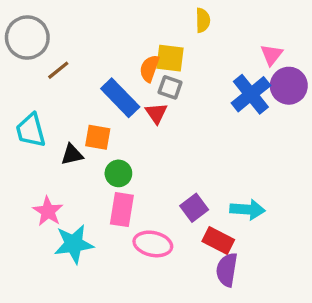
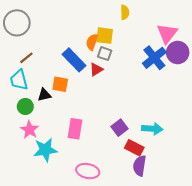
pink triangle: (272, 55) -> (167, 33), size x1.5
brown line: (58, 70) -> (26, 58), moved
red triangle: (156, 113) -> (96, 69), turned 32
green circle: (118, 173) -> (25, 106), moved
pink ellipse: (153, 244) -> (88, 171), moved

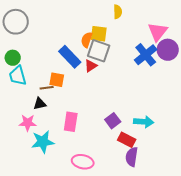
gray square: (105, 54) -> (99, 51), size x1.6
brown line: (26, 58) -> (47, 88), moved, turned 32
black triangle: (44, 95) -> (40, 104), moved
green circle: (25, 106) -> (13, 58), moved
pink star: (30, 130) -> (28, 123), turned -30

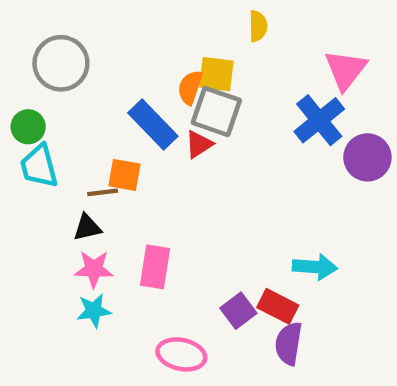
gray circle: (16, 22) -> (61, 63), moved
purple circle: (168, 50) -> (367, 157), moved
purple square: (113, 121) -> (238, 311), moved
pink star: (28, 123) -> (94, 269), moved
cyan star: (43, 142) -> (94, 311), size x0.7

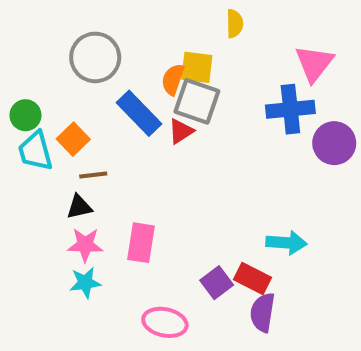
gray circle: (61, 63) -> (95, 57), moved
blue cross: (319, 120) -> (290, 109), turned 33
orange square: (124, 175) -> (73, 139), moved, turned 36

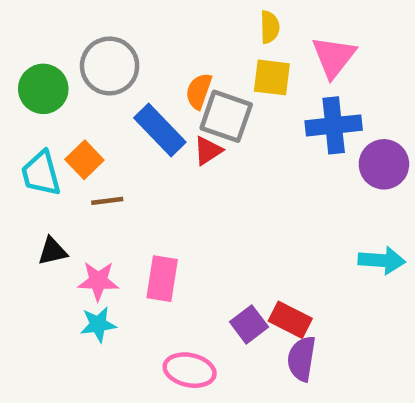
pink triangle: (314, 63) -> (334, 57), moved
yellow square: (197, 67) -> (272, 77), moved
green circle: (25, 115) -> (43, 89), moved, size x1.4
black triangle: (79, 207) -> (52, 251), moved
cyan arrow: (286, 243) -> (382, 260), moved

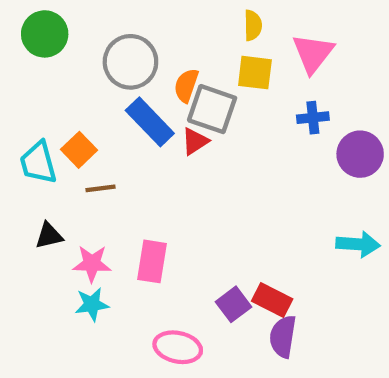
gray circle: (110, 66) -> (130, 62), moved
green circle: (43, 89) -> (45, 34), moved
blue cross: (334, 125) -> (313, 118), size x0.6

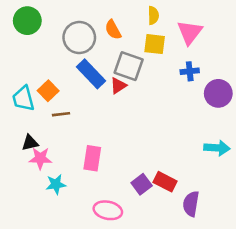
orange semicircle: (186, 85) -> (113, 30), moved, turned -48
pink star: (92, 264) -> (40, 158), moved
purple semicircle: (283, 337) -> (191, 204), moved

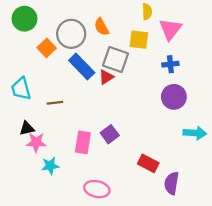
yellow semicircle: (153, 15) -> (147, 12), moved
orange square: (48, 91) -> (47, 48), moved
purple circle: (218, 93) -> (174, 97), moved
purple square: (142, 184) -> (110, 134), moved

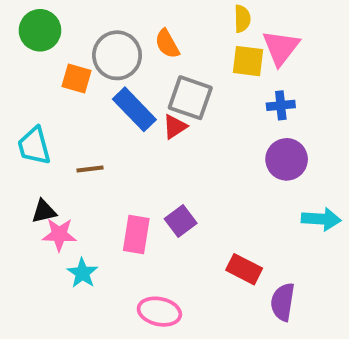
yellow square: (139, 40) -> (248, 61), moved
orange square: (47, 48) -> (77, 78), turned -30
cyan star: (50, 166) -> (82, 273), turned -30

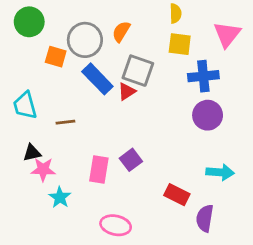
orange semicircle: (167, 44) -> (121, 32), turned 60
pink triangle: (281, 48) -> (227, 34), moved
blue cross: (281, 105) -> (203, 76), size x1.5
cyan arrow: (321, 219) -> (220, 172), moved

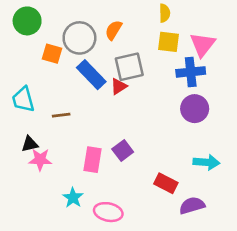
pink triangle: (227, 34) -> (202, 44), moved
gray square: (138, 71) -> (129, 67), turned -32
cyan star: (60, 197) -> (73, 198), moved
purple semicircle: (205, 218) -> (192, 205), turned 65

